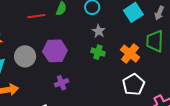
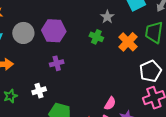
gray star: (99, 31) -> (107, 17), moved
white pentagon: (134, 84) -> (150, 71), moved

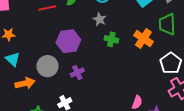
gray star: (107, 17) -> (100, 19), moved
gray circle: (23, 33) -> (47, 66), moved

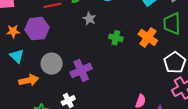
gray star: (100, 19) -> (89, 19), moved
purple hexagon: (68, 41) -> (37, 29), moved
purple cross: (77, 73) -> (81, 70), size x1.5

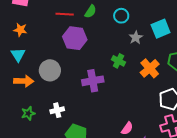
gray star: (89, 19) -> (136, 38), moved
purple hexagon: (37, 29) -> (75, 38), moved
purple cross: (81, 70) -> (93, 81), moved

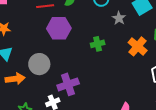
green cross: (118, 61) -> (98, 44), moved, turned -32
purple cross: (93, 81) -> (68, 84), moved

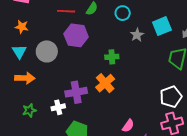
orange cross: (138, 46) -> (105, 83), moved
gray circle: (39, 64) -> (47, 51), moved

